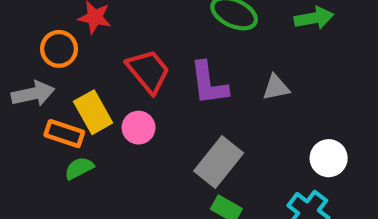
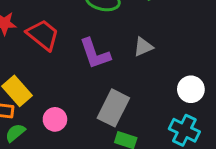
red trapezoid: (148, 71) -> (43, 35), moved
pink circle: (139, 128) -> (55, 119), moved

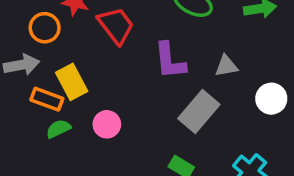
white circle: (191, 89) -> (271, 99), moved
gray rectangle: (113, 108) -> (199, 111), moved

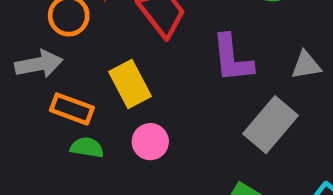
yellow rectangle: (72, 82) -> (130, 84), moved
green semicircle: (58, 129) -> (87, 148), turned 35

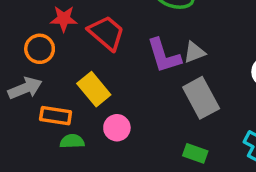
gray triangle: (306, 65) -> (194, 52), moved
gray rectangle: (270, 125) -> (201, 98), turned -57

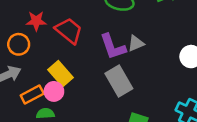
gray rectangle: (201, 98) -> (119, 81), moved
orange rectangle: (56, 116) -> (32, 95), turned -35
pink circle: (117, 128) -> (54, 91), moved

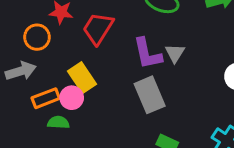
red trapezoid: (69, 31) -> (98, 28), turned -104
gray triangle: (136, 43) -> (175, 53), turned -42

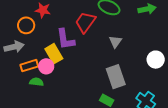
red trapezoid: (98, 28) -> (85, 22), moved
purple L-shape: (147, 54) -> (65, 39), moved
gray rectangle: (150, 95) -> (116, 77), moved

